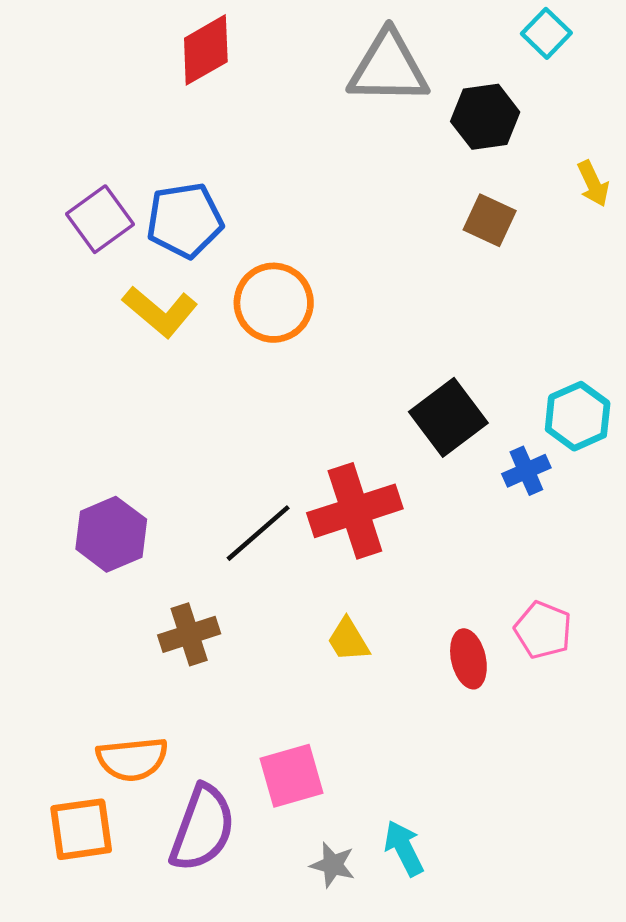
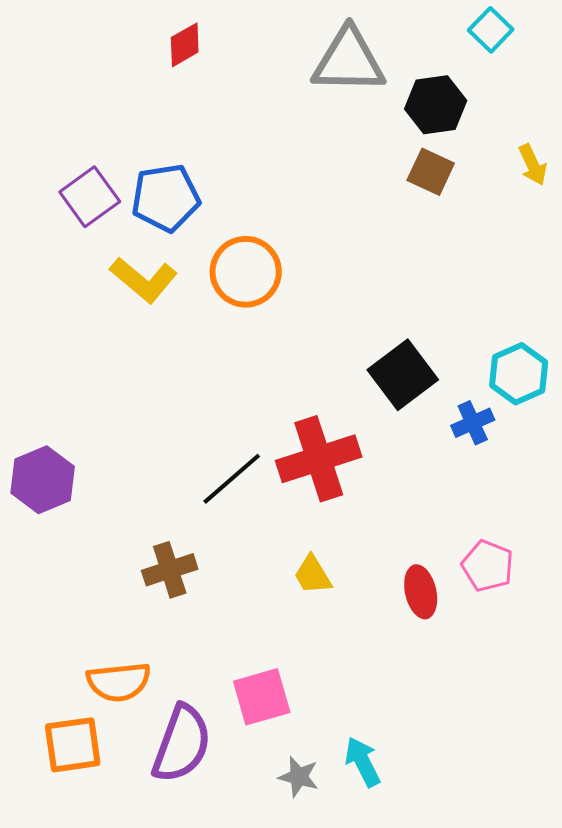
red diamond: (206, 50) -> (185, 45), size x0.7
brown square: (490, 220) -> (431, 172), moved
purple hexagon: (111, 534) -> (43, 480), moved

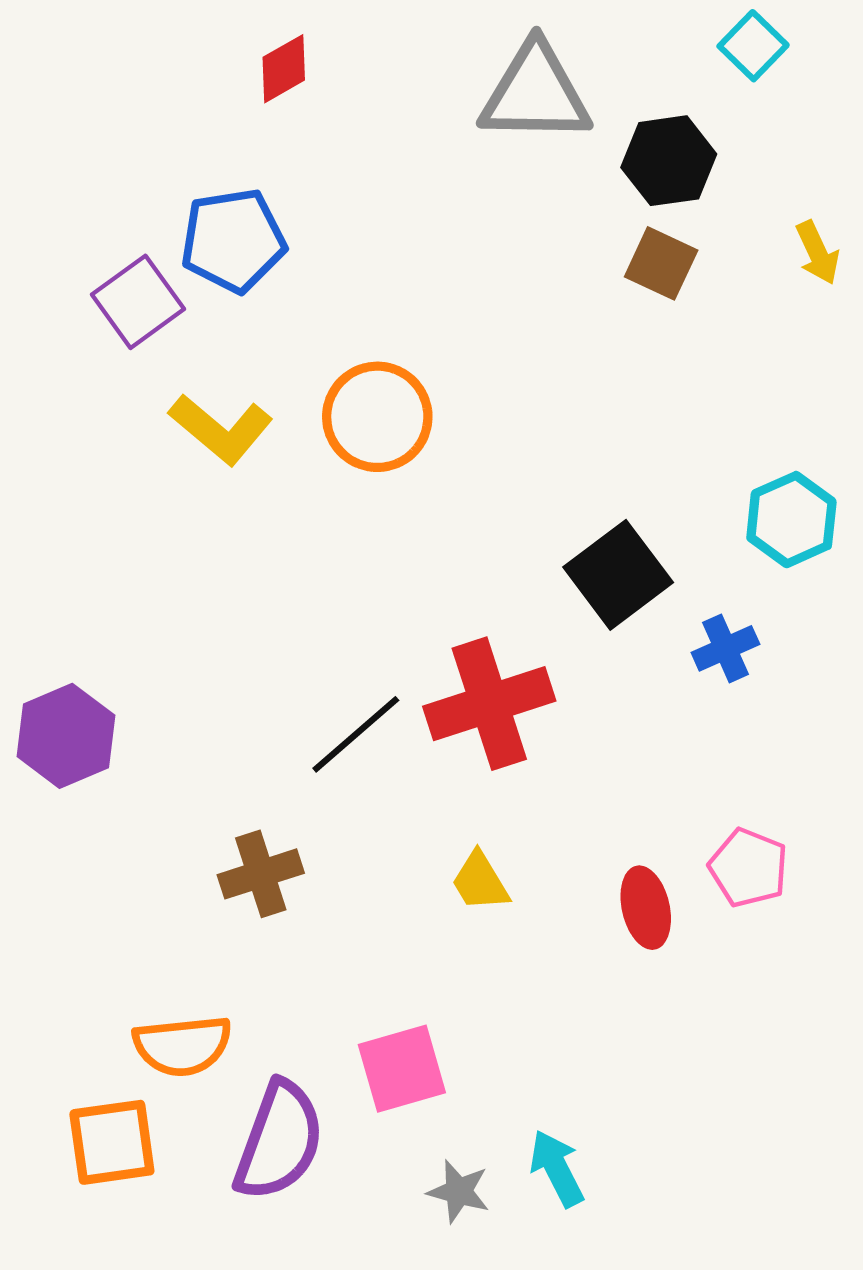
blue pentagon: (166, 198) -> (233, 240), moved
cyan hexagon: (519, 374) -> (791, 520), moved

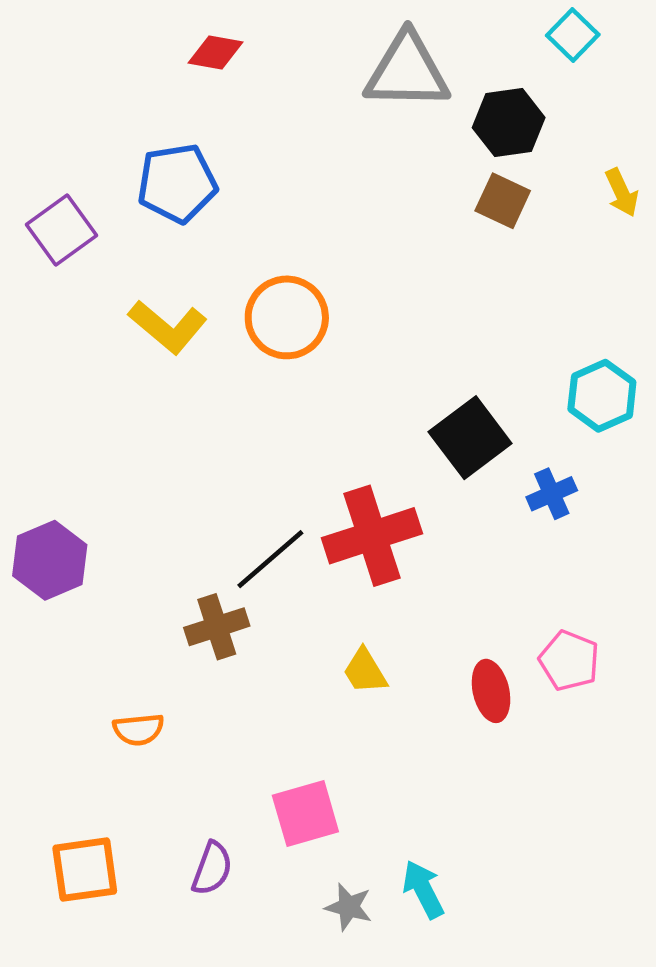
red diamond: (284, 69) -> (216, 53), turned 40
purple square: (138, 302) -> (61, 230), moved
brown cross: (261, 874) -> (217, 627), moved
orange semicircle: (183, 1046) -> (139, 729), moved, size x0.7
purple semicircle: (279, 1141) -> (212, 868), size x0.6

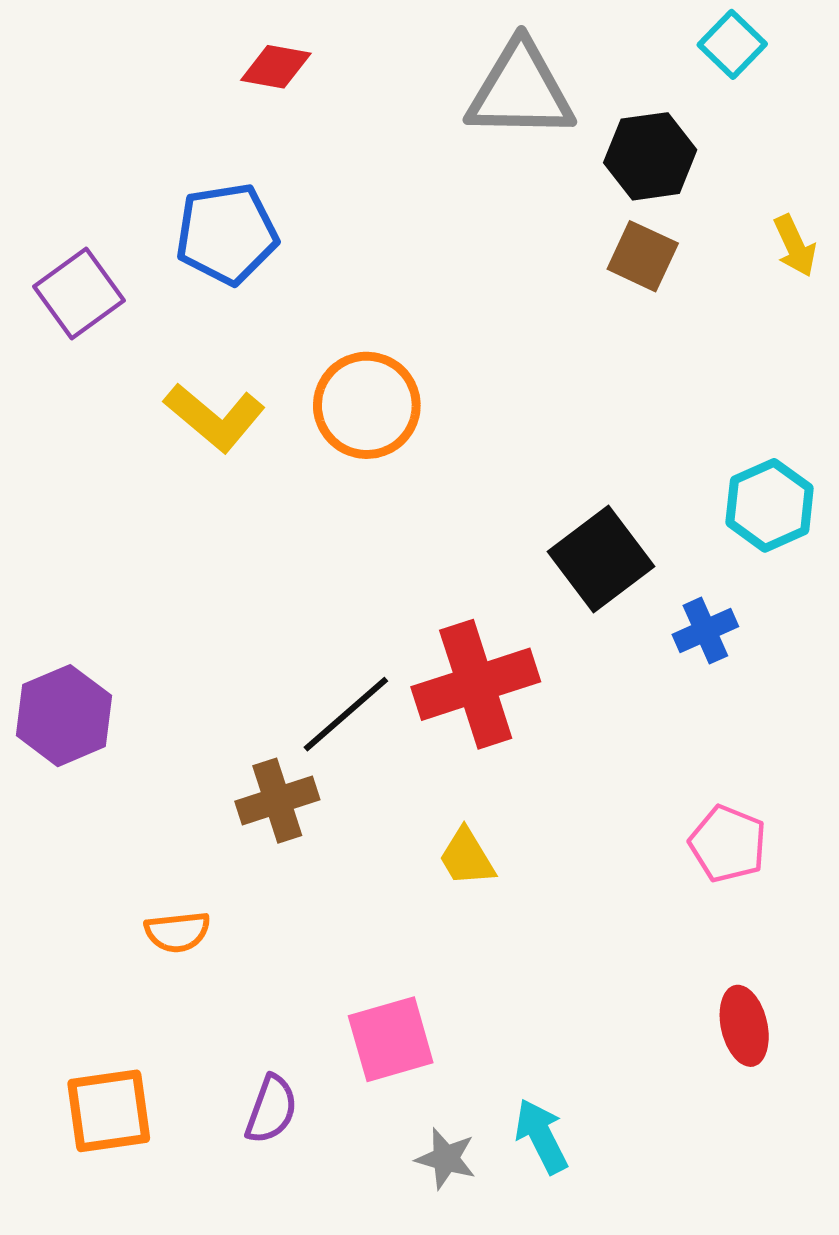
red ellipse: (491, 691) -> (744, 1026), moved

